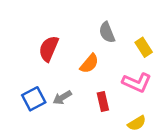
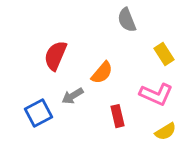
gray semicircle: (107, 32) -> (127, 20), moved
gray arrow: (62, 97) -> (73, 96), moved
yellow semicircle: (137, 123) -> (166, 132), moved

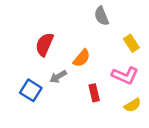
blue square: (38, 113) -> (31, 90), turned -30

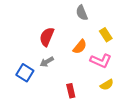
red semicircle: (44, 44) -> (47, 37), moved
orange semicircle: (82, 58) -> (80, 47), moved
red rectangle: (94, 93) -> (71, 91), moved

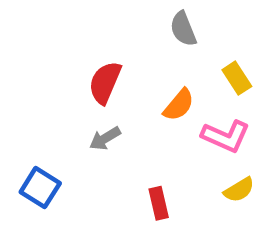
blue square: (25, 73) -> (40, 188), moved

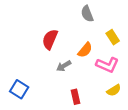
gray arrow: (105, 138) -> (64, 66), moved

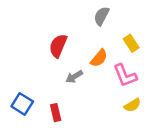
gray semicircle: (87, 14) -> (101, 16), turned 49
pink L-shape: (107, 65) -> (125, 75), turned 45
red rectangle: (75, 97) -> (56, 113), moved

